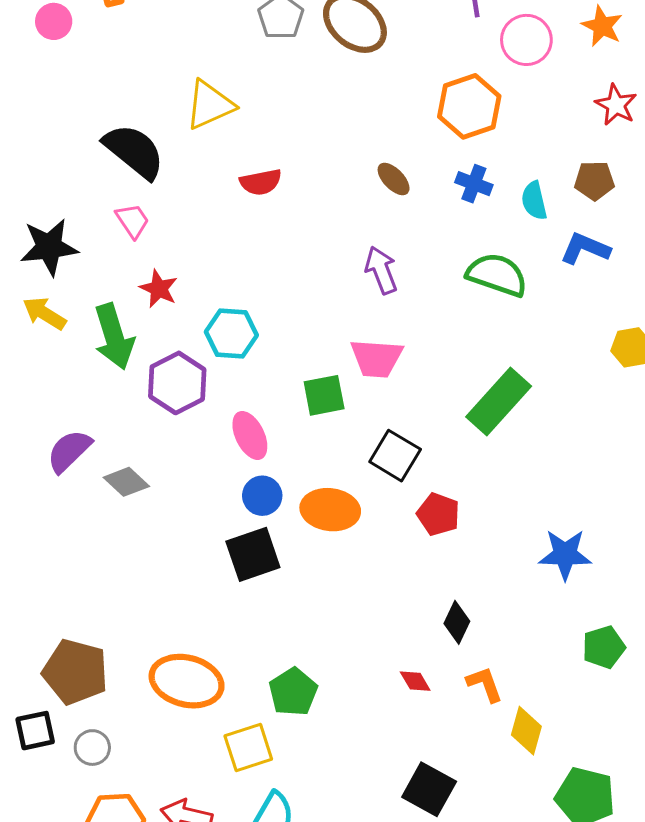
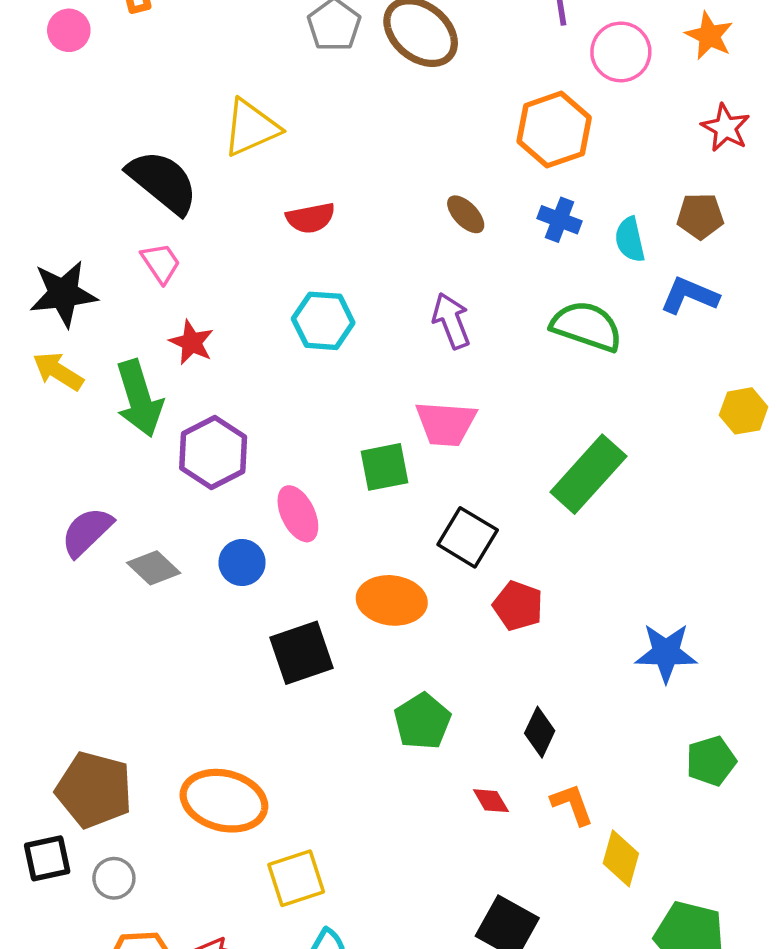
cyan hexagon: (231, 333) -> (323, 321), moved
blue circle: (262, 496) -> (242, 563), moved
green pentagon: (293, 692) -> (422, 721), moved

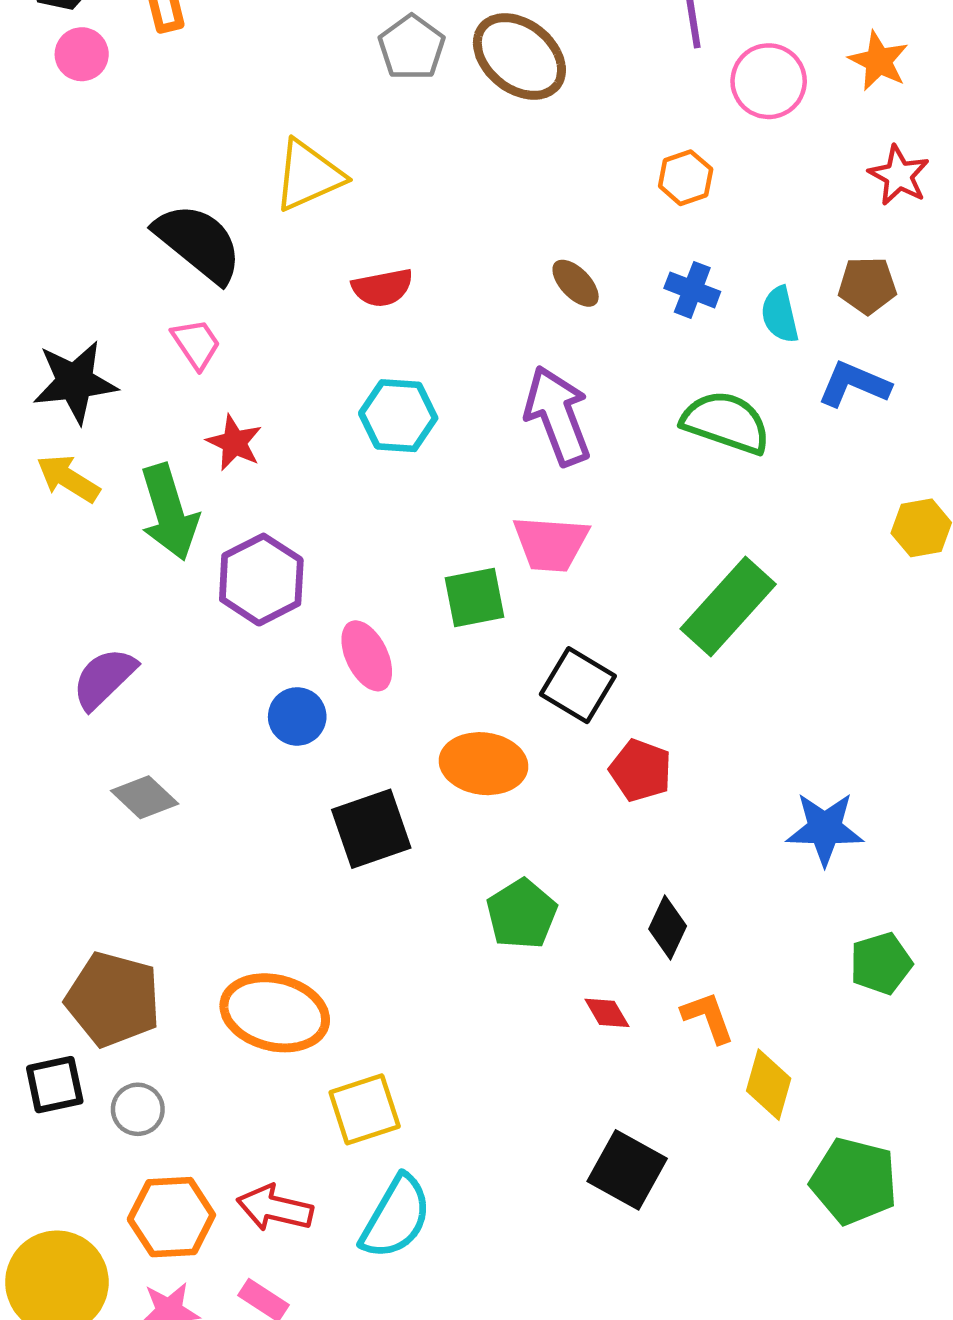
orange hexagon: (554, 130) -> (686, 178), size x0.6
purple arrow: (451, 321) -> (558, 416), size x1.4
gray diamond: (154, 568) -> (145, 797), moved

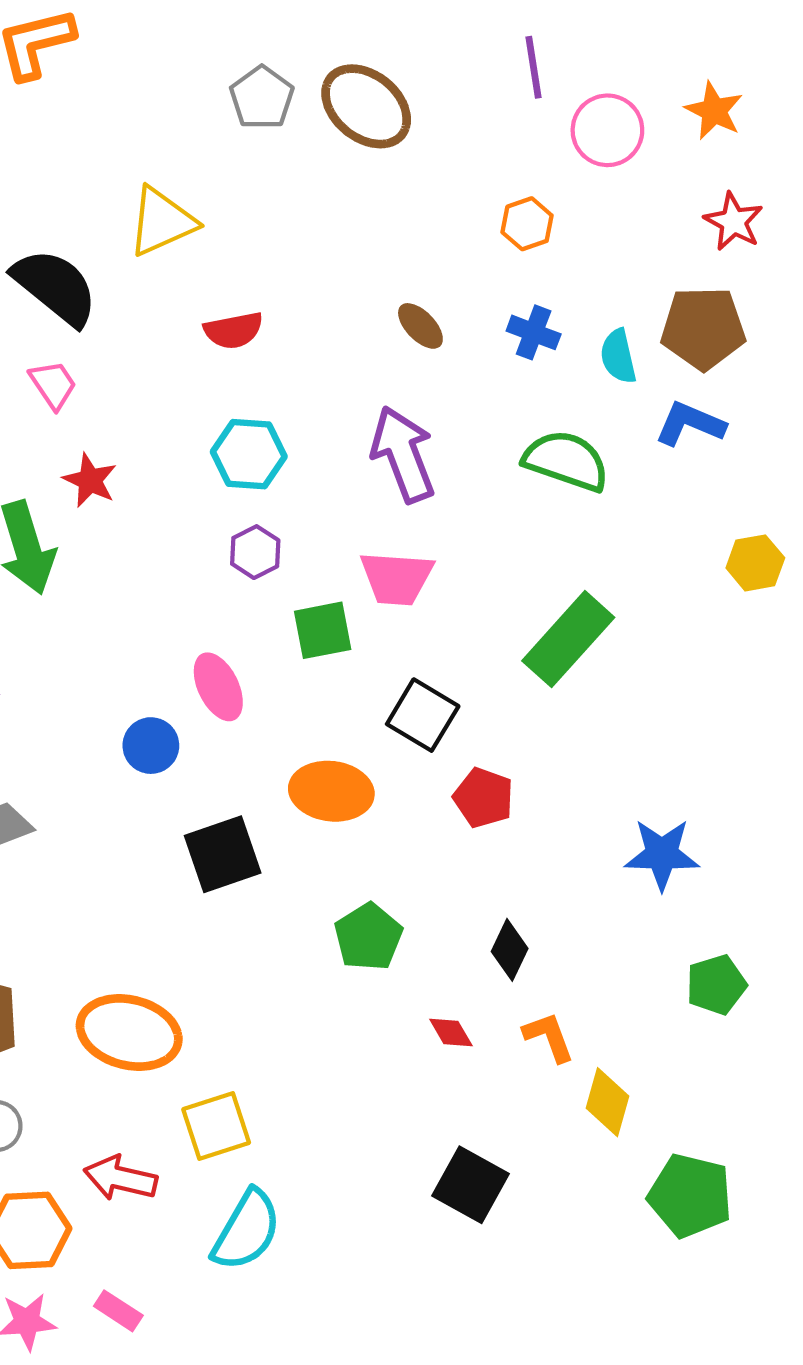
brown pentagon: (867, 285) -> (703, 328), size x1.5
purple hexagon: (261, 580) -> (255, 552), moved, size x0.6
red arrow: (275, 1208) -> (120, 1178), moved

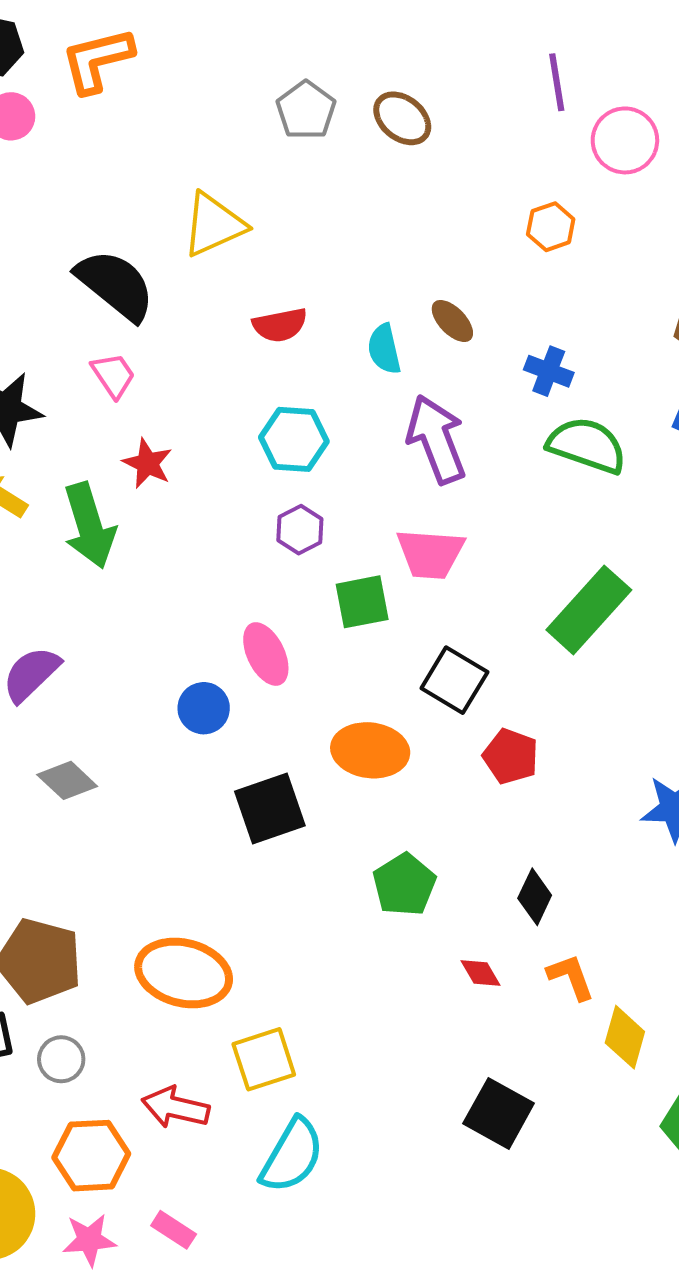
brown ellipse: (366, 106) -> (402, 118), size x0.7
blue cross: (534, 332) -> (549, 371), moved
cyan semicircle: (618, 356) -> (384, 349), moved

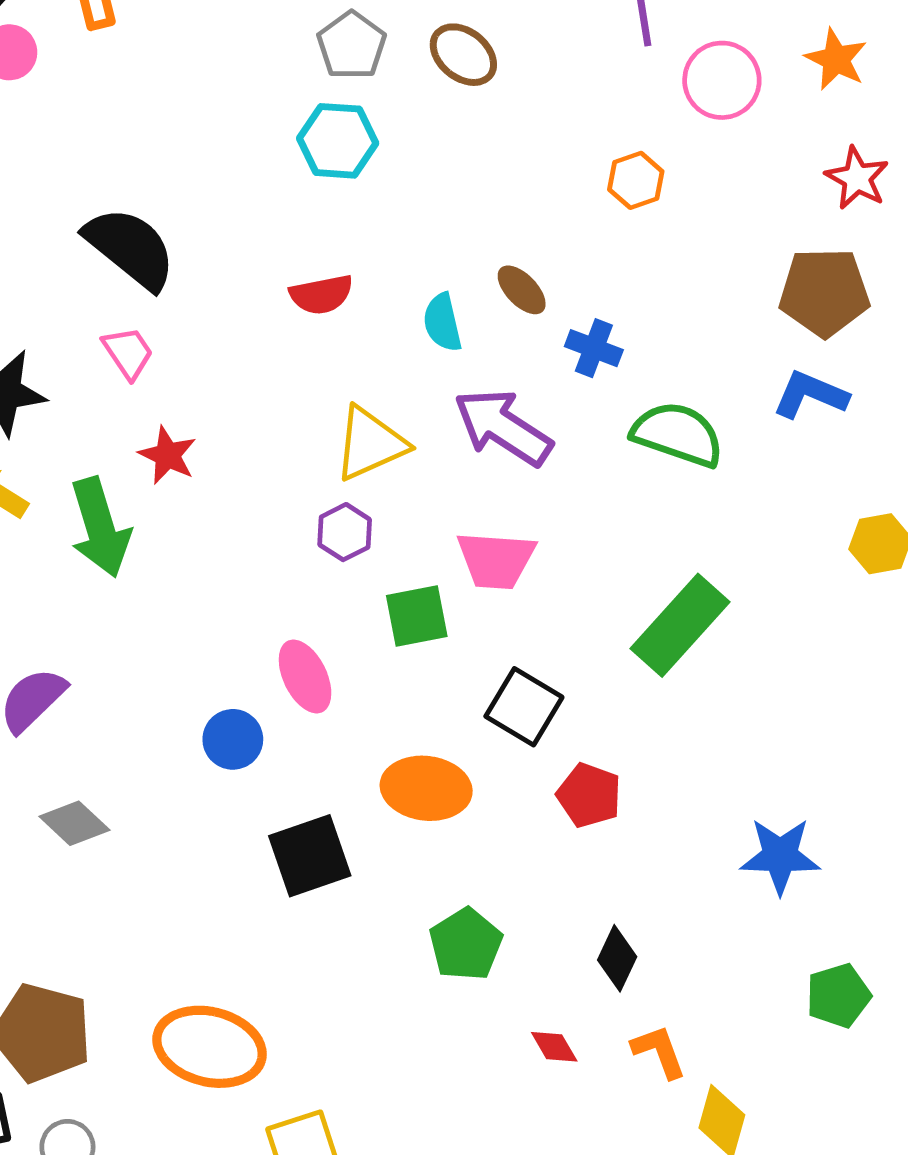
yellow triangle: (214, 225) -> (370, 444), moved
blue cross: (549, 371) -> (594, 348), moved
cyan hexagon: (294, 439) -> (338, 141), moved
purple arrow: (436, 439) -> (503, 427), turned -36

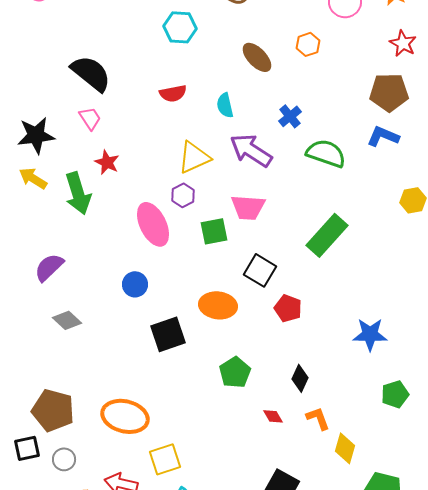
brown ellipse: (522, 290) -> (257, 57), moved, size x1.4
blue cross: (594, 348) -> (290, 116), turned 30
pink ellipse: (305, 676) -> (153, 224), moved, size x1.4

